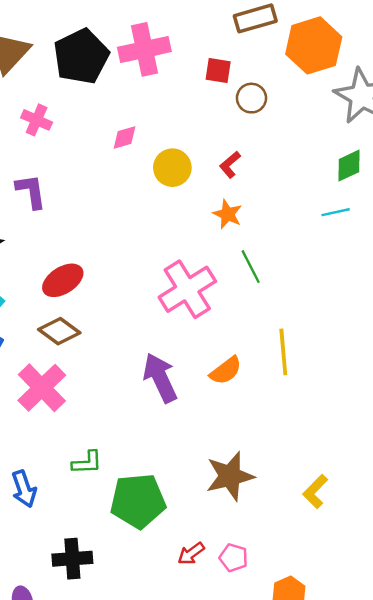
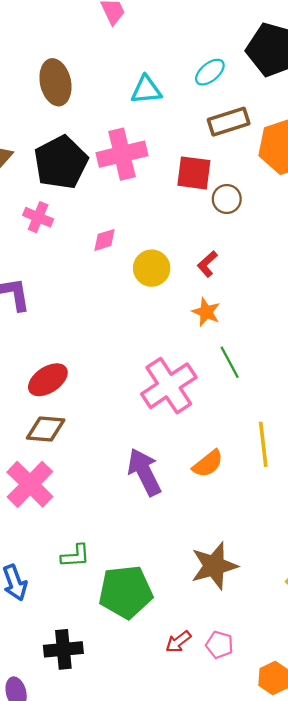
red square: (218, 70) -> (194, 173), size x1.4
pink cross: (37, 120) -> (38, 217), moved
brown diamond: (59, 331) -> (46, 429), turned -30

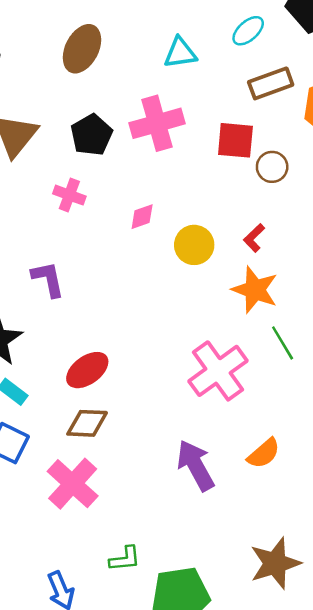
brown ellipse: (55, 82) -> (82, 49), turned 42
black pentagon: (61, 162) -> (91, 135), size x0.7
orange star: (206, 312) -> (255, 290), size x1.5

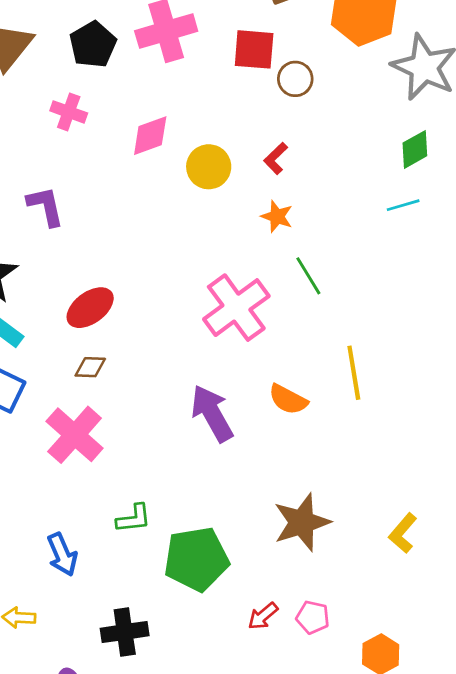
pink diamond: (142, 217) -> (150, 136), size x1.4
orange star: (255, 290) -> (277, 216), size x0.6
brown diamond: (87, 423) -> (90, 367), size x0.7
orange semicircle: (264, 453) -> (288, 399), turned 69

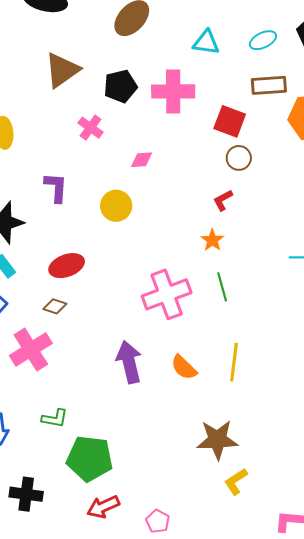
brown circle: (295, 79) -> (239, 158), moved
pink diamond: (150, 136) -> (142, 160), size x0.7
yellow circle: (209, 167) -> (116, 206), moved
brown star: (302, 522) -> (217, 440), moved
red arrow: (263, 616) -> (103, 507), moved, size x1.4

